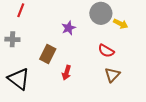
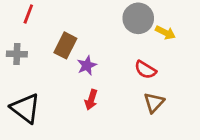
purple star: (69, 28) -> (87, 65), moved
brown rectangle: (48, 54) -> (65, 45), moved

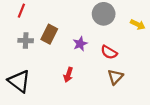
yellow arrow: (165, 33) -> (138, 25), moved
gray cross: (17, 54) -> (26, 41), moved
purple star: (87, 65) -> (80, 44), moved

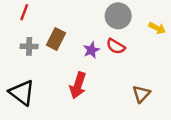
red semicircle: (109, 52) -> (116, 46), moved
red arrow: (68, 75) -> (78, 85), size x1.5
brown triangle: (115, 77) -> (141, 94), moved

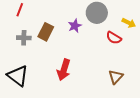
red semicircle: (116, 46) -> (114, 38), moved
purple star: (91, 50) -> (75, 26), moved

